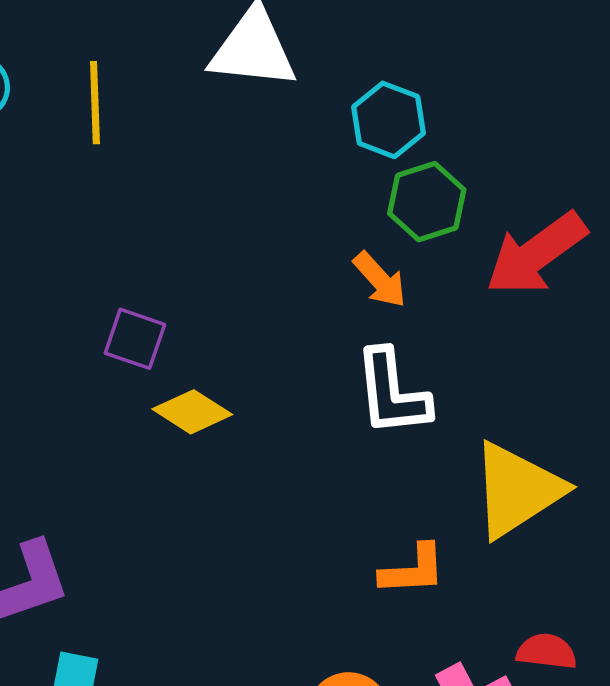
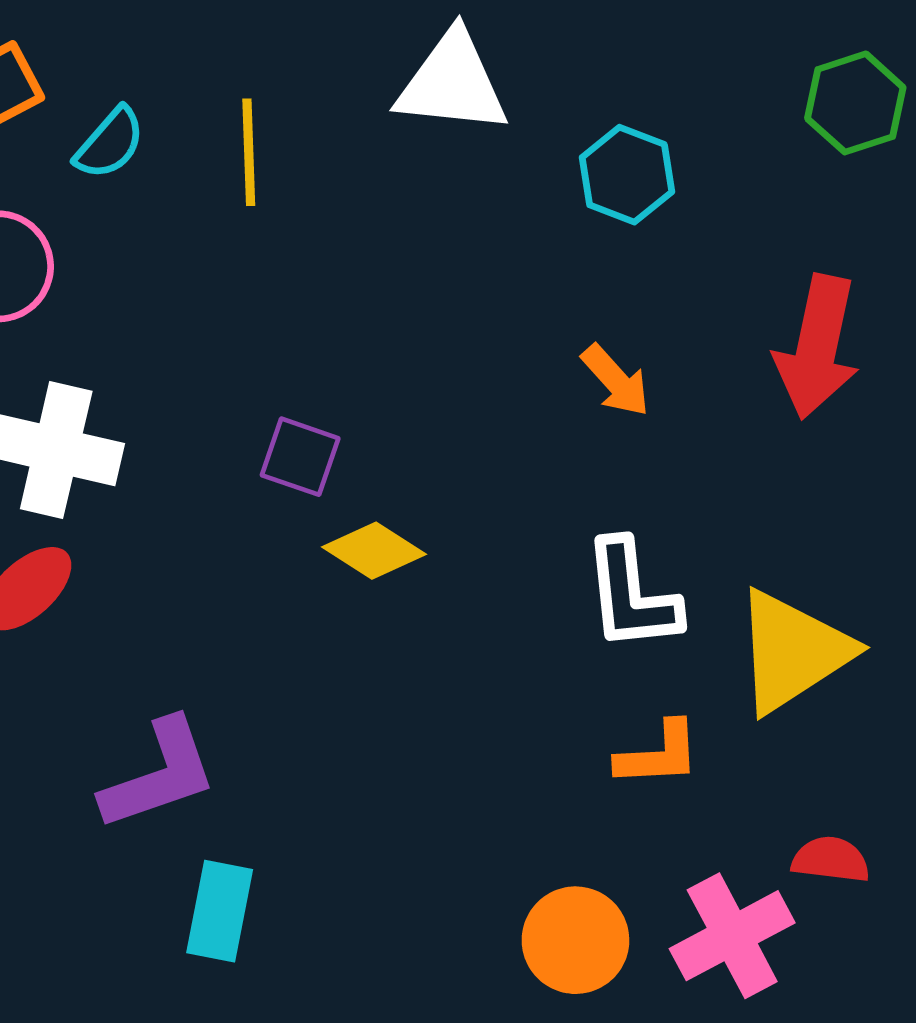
green hexagon: (427, 202) -> (855, 103), moved
red arrow: (536, 254) -> (817, 347), turned -42
white L-shape: (392, 393) -> (631, 595), moved

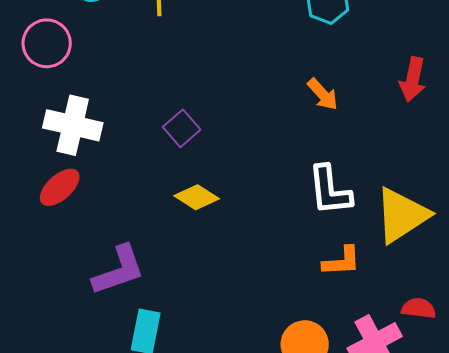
red arrow: (817, 347) -> (413, 79), size x0.7
purple square: (300, 457) -> (182, 128), turned 30
yellow diamond: (374, 551) -> (197, 197), moved

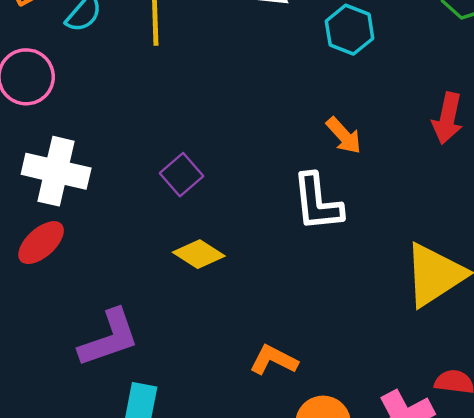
white L-shape: (330, 190) -> (317, 202), moved
orange L-shape: (342, 261) -> (274, 360), moved, turned -150

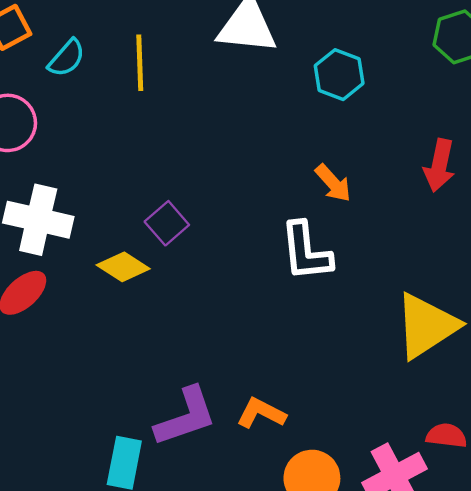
yellow diamond: (199, 254) -> (123, 267), moved
purple L-shape: (109, 338) -> (186, 417), moved

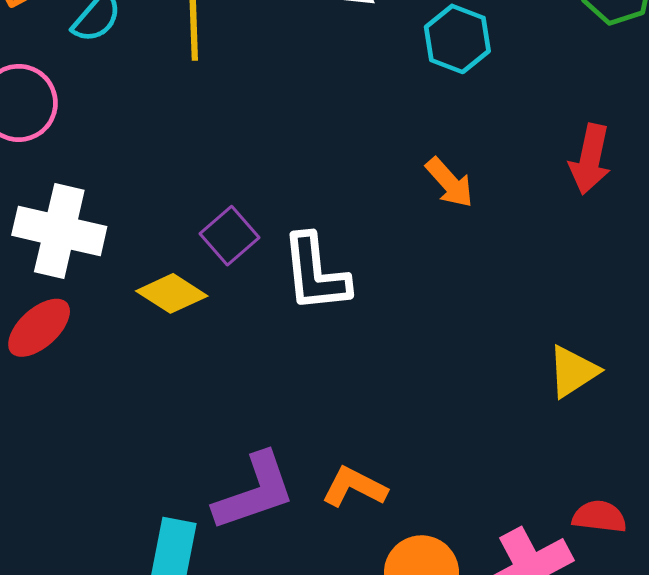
white L-shape: (306, 252) -> (315, 273), moved
yellow triangle: (426, 326) -> (573, 371), size x0.6

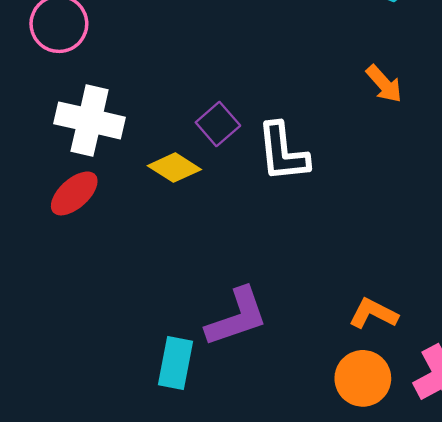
orange L-shape: (354, 487) -> (373, 314), moved

